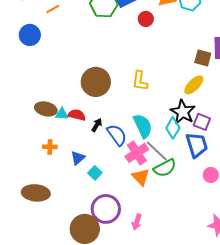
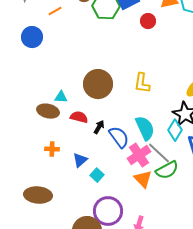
cyan triangle: (62, 114) -> (61, 97), moved

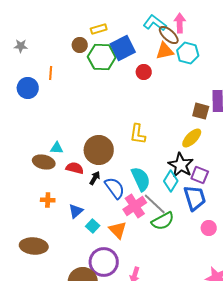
orange line: (55, 11) -> (51, 73), moved, turned -56
brown circle: (98, 84) -> (99, 150), moved
orange triangle: (143, 179) -> (118, 230), moved

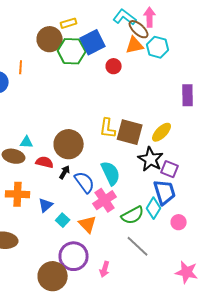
brown circle: (80, 45) -> (50, 39), size x1.6
brown square: (201, 111) -> (130, 132), moved, size x1.5
cyan diamond: (171, 181) -> (154, 208), moved
orange cross: (48, 200) -> (18, 194), size x1.6
gray line: (155, 204) -> (138, 246), moved

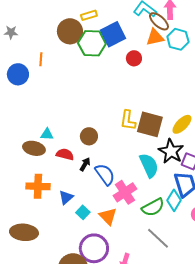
brown circle: (69, 144) -> (89, 136), size x0.6
cyan semicircle: (111, 173) -> (149, 165), moved

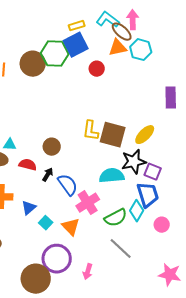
yellow rectangle: (89, 15) -> (77, 26), moved
brown circle: (70, 31) -> (33, 64), moved
black star: (171, 151) -> (134, 162), turned 30
cyan semicircle: (149, 165) -> (112, 176), turned -70

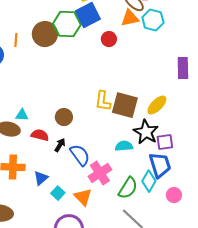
black star: (134, 162) -> (146, 132), turned -30
purple square: (153, 172) -> (165, 142), turned -30
cyan semicircle: (112, 176) -> (124, 146), size x0.7
green semicircle: (116, 218) -> (128, 188), turned -30

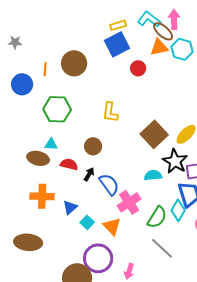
green hexagon: (67, 24) -> (57, 109), moved
yellow L-shape: (103, 101) -> (110, 112), moved
brown square: (125, 105) -> (154, 134), turned 32

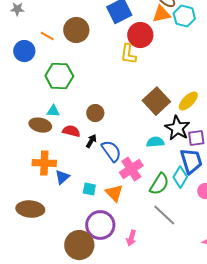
red circle: (138, 68) -> (140, 35), size x1.6
orange line: (45, 69) -> (47, 36), turned -64
yellow L-shape: (110, 112) -> (128, 54), moved
blue triangle: (70, 207) -> (62, 177), moved
cyan square: (87, 222) -> (89, 189), turned -32

